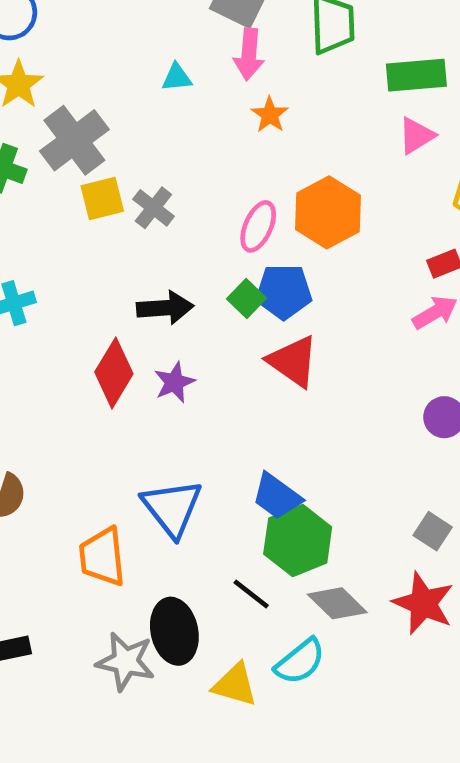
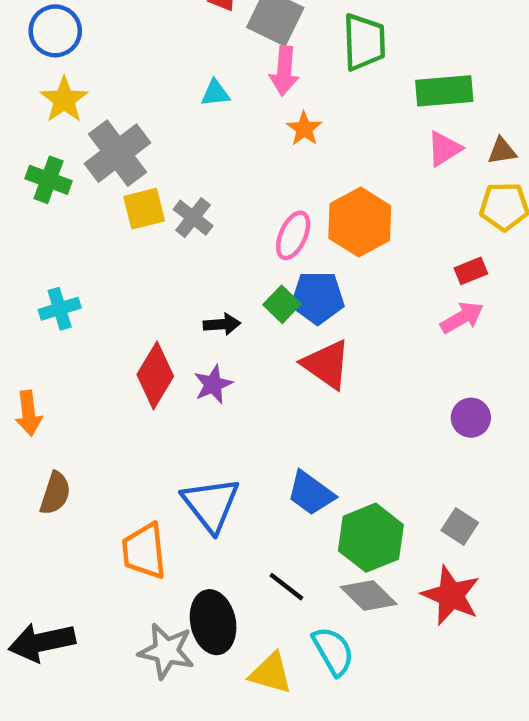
black arrow: (165, 308) -> (222, 324), moved, size x0.7
green hexagon: (298, 540) -> (371, 538), moved
cyan semicircle: (300, 661) -> (333, 651), turned -81

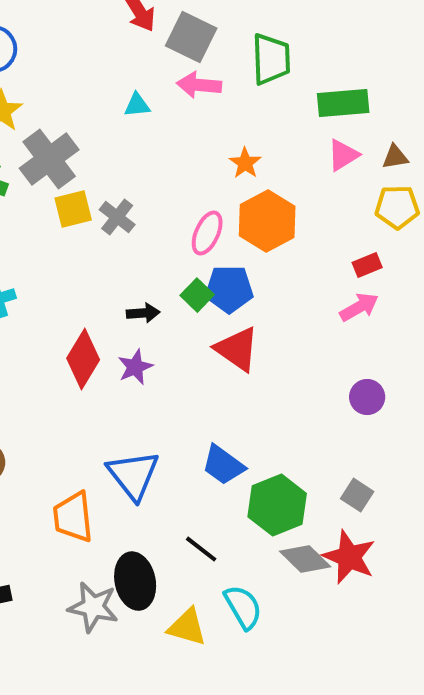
pink arrow: (284, 71) -> (199, 85), turned 90
orange star: (304, 129) -> (245, 163), moved
gray diamond: (369, 595) -> (305, 559), moved

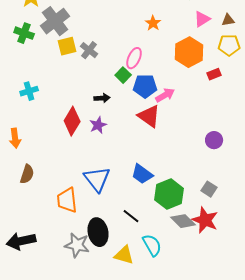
orange hexagon: (267, 221) -> (189, 52), moved
green square: (197, 295) -> (123, 75), moved
pink arrow: (359, 307) -> (165, 95), moved

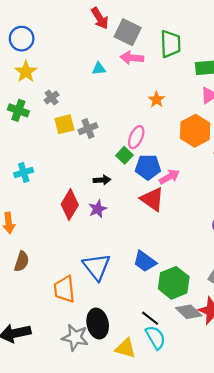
gray cross: (55, 21) -> (52, 97), size x0.5
gray cross: (89, 50) -> (88, 129), turned 30
black line: (131, 216) -> (150, 318), moved

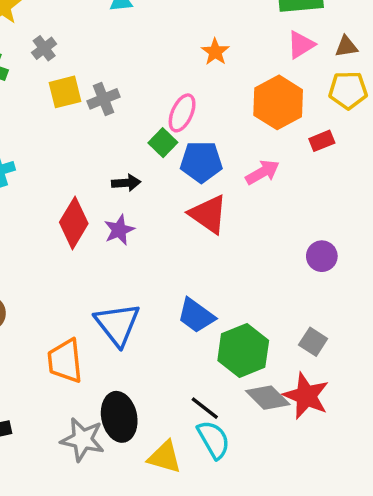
pink arrow: (169, 177) -> (262, 172), moved

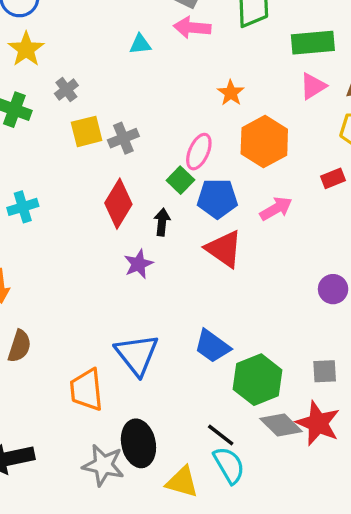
orange hexagon: (278, 102) -> (264, 142), moved
black arrow: (126, 183) -> (162, 222), moved, turned -80
red diamond: (74, 223) -> (118, 204), moved
gray square: (313, 342) -> (325, 371), turned -36

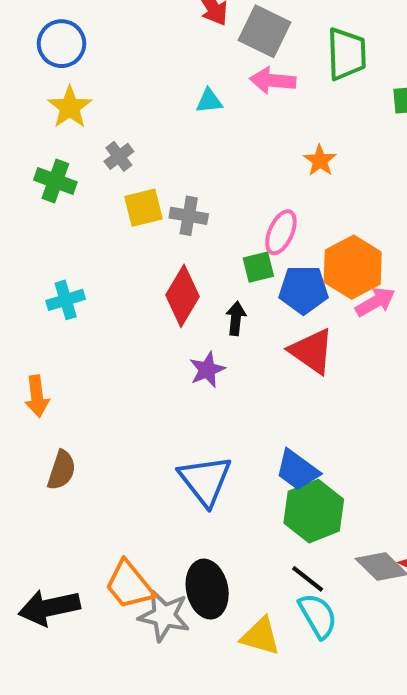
gray cross: (123, 138) -> (189, 216), turned 32
orange hexagon: (264, 142) -> (353, 267), moved
green square: (180, 180) -> (258, 267), turned 32
green hexagon: (258, 380) -> (314, 511), moved
orange trapezoid: (87, 390) -> (129, 585), moved, turned -33

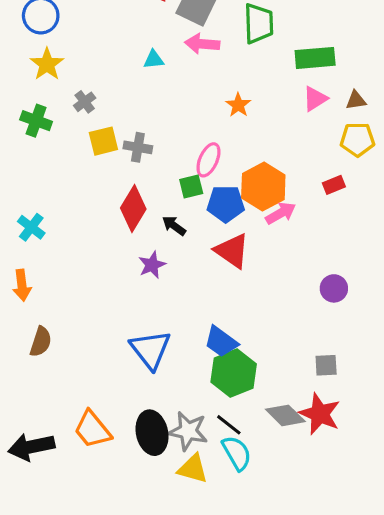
cyan cross: (66, 300) -> (31, 227), moved, turned -36
black arrow: (236, 318) -> (174, 226), turned -60
gray star: (164, 616) -> (188, 431), moved

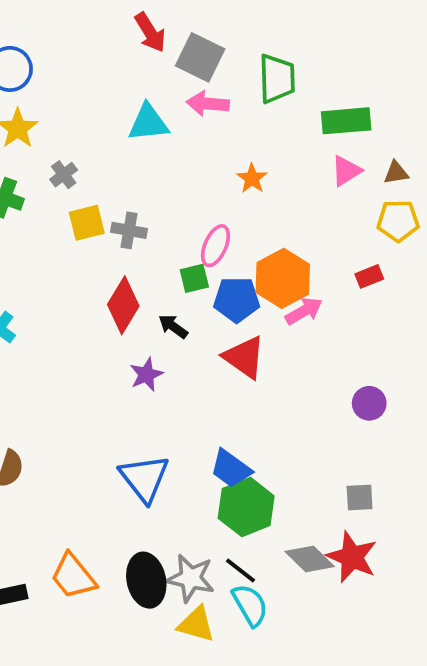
cyan triangle: (154, 60) -> (148, 123), size x1.6

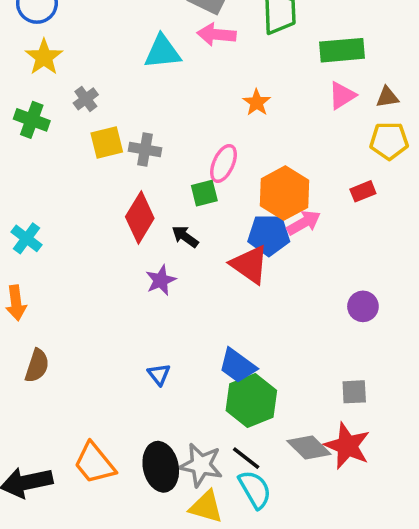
blue pentagon: (237, 300) -> (269, 235), moved
blue triangle: (144, 478) -> (159, 374), size x0.5

